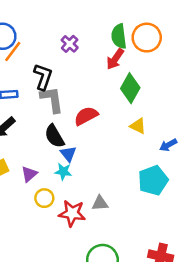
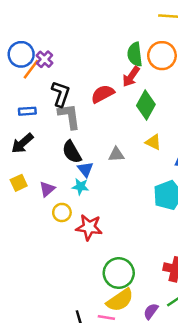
purple cross: (70, 44) -> (45, 59), moved
red semicircle: (86, 116) -> (103, 94), moved
gray triangle: (100, 203) -> (116, 154), moved

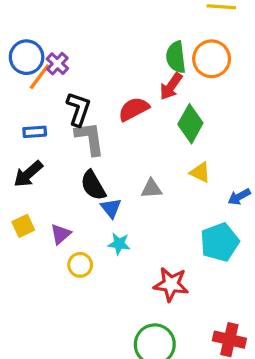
cyan star: (80, 187) -> (119, 244), moved
red star: (89, 227) -> (171, 284), moved

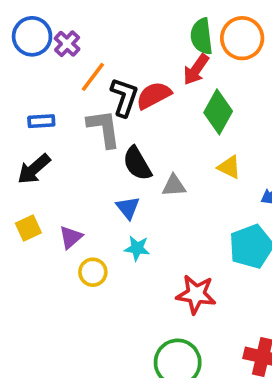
orange line: (40, 77) -> (93, 77), moved
black L-shape: (78, 109) -> (124, 97), moved
black semicircle: (93, 185) -> (137, 163), moved

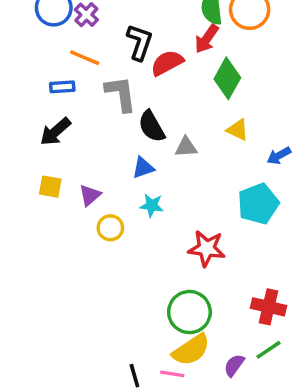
orange line: (93, 77) -> (85, 58), moved, turned 76
black L-shape: (124, 97) -> (140, 42), moved
blue triangle: (128, 208) -> (143, 168), turned 50
yellow square: (28, 228) -> (50, 187), turned 35

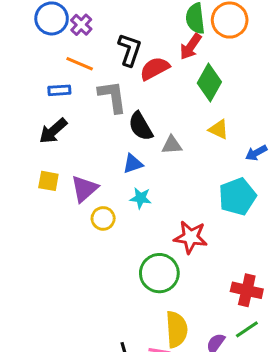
purple triangle: (90, 195) -> (84, 189), size x1.4
green circle: (189, 312) -> (159, 273), moved
yellow semicircle: (191, 350) -> (177, 329), turned -60

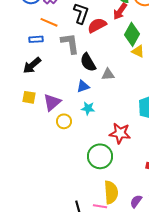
yellow triangle: (219, 129) -> (138, 51), moved

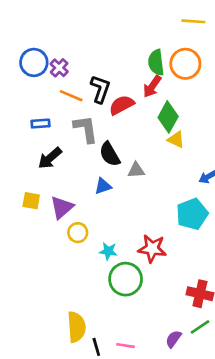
orange line: (49, 22) -> (71, 96), moved
black arrow: (32, 65) -> (50, 158), moved
cyan star: (88, 108) -> (108, 251), moved
yellow semicircle: (111, 192) -> (76, 327), moved

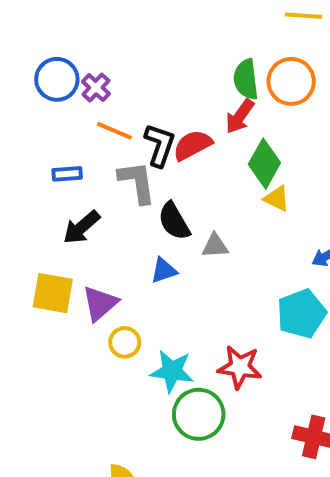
black L-shape: (100, 89) -> (160, 145), moved
yellow square: (31, 201) -> (53, 293), size x1.5
cyan star: (108, 251) -> (172, 371), size x1.5

